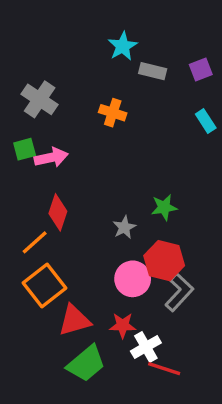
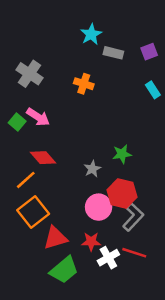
green square: (25, 149) -> (17, 122), moved, turned -35
pink arrow: (51, 158) -> (38, 117), turned 45
red diamond: (58, 212) -> (43, 158), turned -60
red line: (164, 369) -> (134, 253), moved

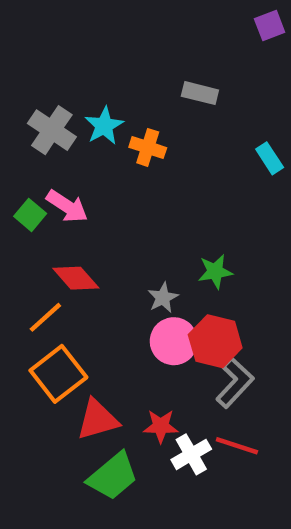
cyan star: (91, 34) -> (104, 126), moved
purple square: (149, 52) -> (270, 26), moved
pink circle: (99, 207) -> (174, 341), moved

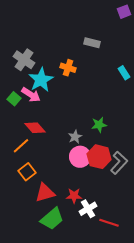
cyan star: (104, 126) -> (41, 80), moved, size x1.4
orange square: (58, 374) -> (27, 172), size x0.7
gray L-shape: (235, 383) -> (119, 163), moved
red line: (237, 446) -> (109, 223), moved

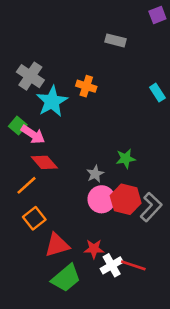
gray rectangle: (92, 43) -> (115, 40), moved
pink arrow: (31, 95) -> (33, 134), moved
red line: (109, 223) -> (133, 265), moved

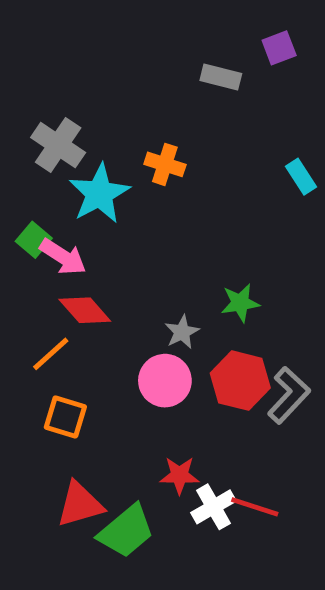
purple square: (157, 15) -> (279, 48), moved
pink circle: (102, 199) -> (165, 381), moved
orange square: (34, 218) -> (65, 417), turned -35
red triangle: (57, 245) -> (80, 504), moved

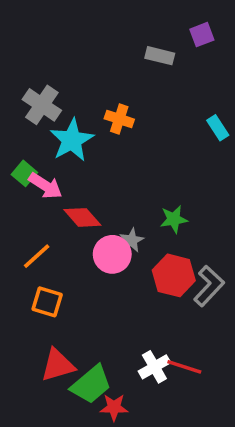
red diamond: (85, 310) -> (82, 217), moved
pink circle: (165, 381) -> (112, 254), moved
red star: (179, 475) -> (114, 407), moved

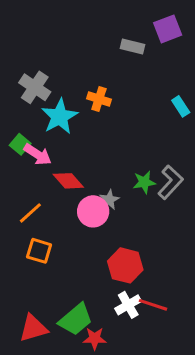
purple square: (202, 35) -> (168, 29), size x1.4
red hexagon: (174, 275) -> (125, 265), moved
gray L-shape: (209, 286) -> (170, 182), moved
red triangle: (58, 365) -> (33, 328), moved

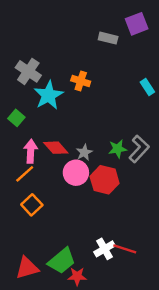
pink arrow: (38, 154) -> (31, 151), moved, turned -120
gray star: (109, 200) -> (84, 152), moved
orange square: (39, 251) -> (32, 205), turned 30
red hexagon: (125, 265) -> (105, 180), moved

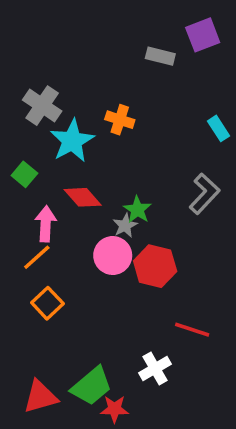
red diamond: (56, 148) -> (83, 197), moved
green star: (118, 149) -> (137, 210), moved, turned -30
gray L-shape: (139, 149) -> (204, 194), moved
red line: (125, 249) -> (192, 330), moved

